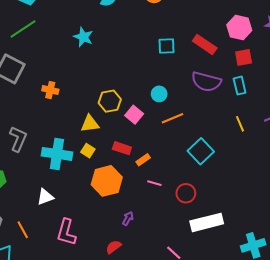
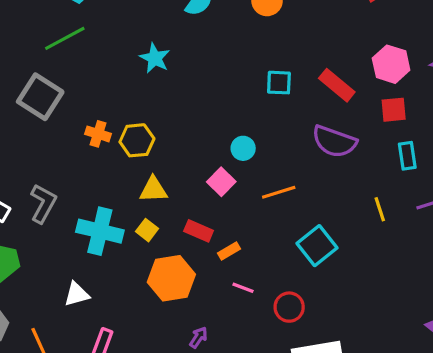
cyan rectangle: (240, 86) -> (407, 156), moved
cyan circle: (159, 94) -> (243, 148), moved
yellow hexagon: (110, 101) -> (137, 140), moved

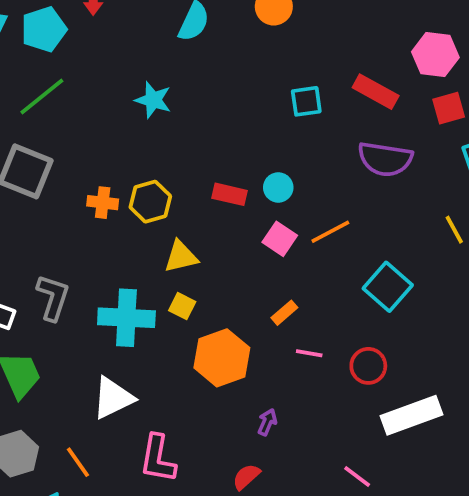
pink square: (221, 182) -> (280, 239), moved
red rectangle: (199, 231) -> (230, 194), moved
white triangle: (77, 294) -> (113, 398), size x1.4

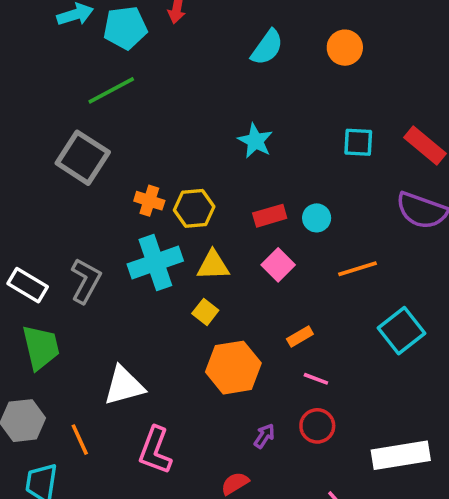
cyan star: (153, 100) -> (255, 141), moved
red rectangle: (230, 194) -> (270, 216), turned -40
pink square: (280, 239) -> (278, 265), moved
cyan cross: (126, 318) -> (155, 262), moved, turned -33
red circle: (368, 366) -> (317, 426), moved

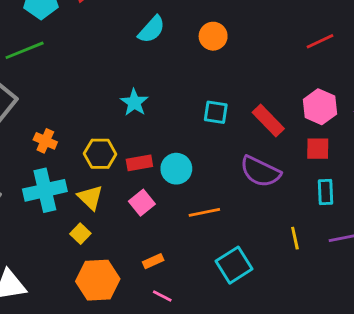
yellow hexagon: (194, 208) -> (100, 154), moved
cyan circle: (317, 218) -> (176, 169), size x1.4
yellow triangle: (213, 265) -> (90, 197), turned 40

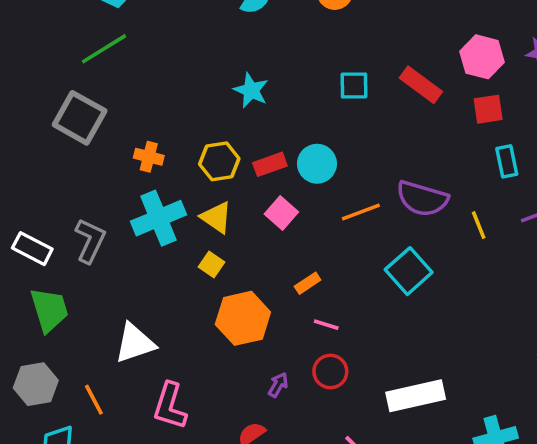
purple semicircle: (260, 172) -> (422, 199), moved

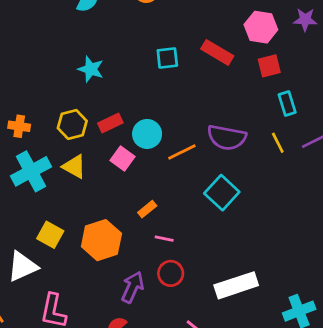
cyan circle: (317, 164) -> (147, 134), moved
yellow line: (479, 225) -> (278, 143), moved
yellow square: (212, 264) -> (50, 235), moved, size x1.4
purple arrow: (278, 385) -> (133, 287), size x1.6

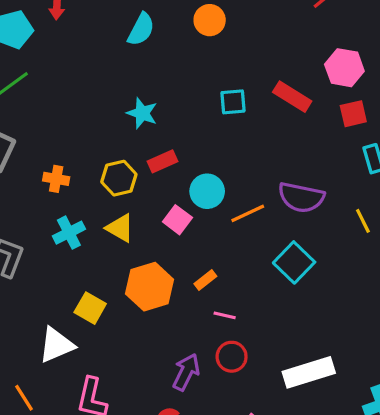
red rectangle: (110, 123) -> (163, 161), moved
yellow line: (278, 143) -> (363, 221), moved
cyan cross: (31, 171) -> (69, 233), size x0.7
orange hexagon: (101, 240) -> (150, 287), moved

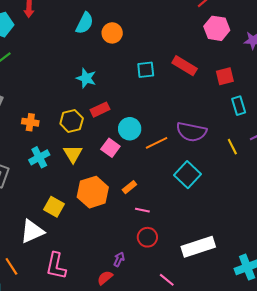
orange circle: (210, 20) -> (112, 33), moved
pink hexagon: (344, 68) -> (217, 28), moved
yellow triangle: (120, 228) -> (73, 154), turned 30
purple arrow: (186, 372) -> (119, 259), moved, size x0.6

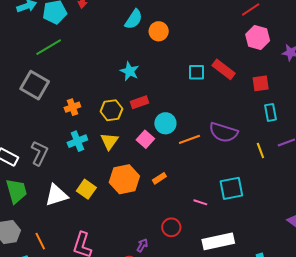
cyan square: (146, 70) -> (197, 72), moved
orange cross: (30, 122) -> (72, 107), turned -35
cyan square: (188, 175) -> (231, 188), moved, turned 30
pink line: (142, 210) -> (200, 202), moved
white triangle: (32, 231) -> (56, 195), moved

